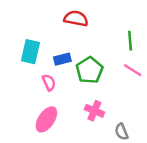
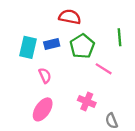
blue rectangle: (62, 59) -> (52, 44), moved
green pentagon: (90, 70) -> (82, 46), moved
pink line: (133, 70) -> (104, 69), moved

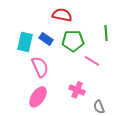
blue rectangle: (52, 44) -> (46, 39), turned 48
green pentagon: (82, 46) -> (73, 41), turned 30
pink semicircle: (45, 76) -> (40, 67), size x1.5

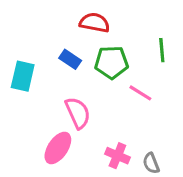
cyan rectangle: (25, 42) -> (23, 76), moved
pink semicircle: (40, 67) -> (78, 113), moved
pink cross: (77, 90) -> (117, 156), moved

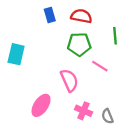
red semicircle: (95, 23) -> (81, 16), moved
blue rectangle: (70, 59) -> (50, 15), moved, turned 40
pink semicircle: (78, 113) -> (69, 80), moved

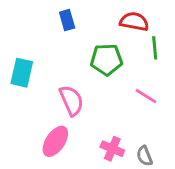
red semicircle: (81, 16) -> (134, 22), moved
pink line: (100, 66) -> (146, 96), moved
pink semicircle: (69, 80) -> (71, 100), moved

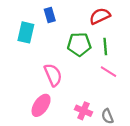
red semicircle: (134, 22) -> (100, 16), turned -36
green line: (155, 48) -> (105, 47), moved
cyan rectangle: (22, 73) -> (26, 32), moved

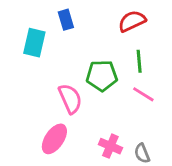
green pentagon: (79, 44) -> (102, 76), moved

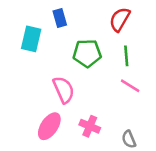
red semicircle: (132, 21) -> (120, 19), turned -35
green pentagon: (102, 76) -> (87, 53), moved
pink cross: (110, 146) -> (90, 126), moved

